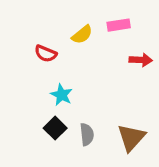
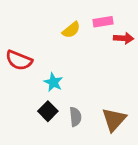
red semicircle: (46, 54) -> (19, 60), moved, size x1.4
red arrow: (141, 60) -> (124, 38), moved

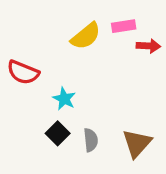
yellow semicircle: (71, 30) -> (86, 36), size x1.4

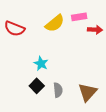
red semicircle: (23, 72) -> (14, 29), moved

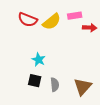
red semicircle: (14, 29) -> (28, 20), moved
black square: (37, 86) -> (35, 81), turned -32

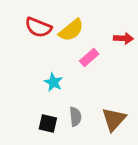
pink rectangle: (75, 16) -> (89, 58), moved, turned -32
black square: (35, 81) -> (48, 123), moved

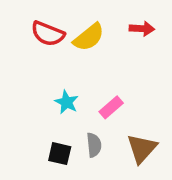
red arrow: (123, 38) -> (142, 29), moved
pink rectangle: (89, 58) -> (111, 107), moved

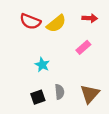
pink rectangle: (111, 107) -> (83, 47), moved
black square: (60, 154) -> (38, 97), turned -32

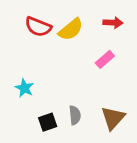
cyan star: (42, 65) -> (24, 88), moved

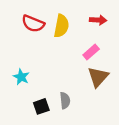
yellow semicircle: (71, 29) -> (61, 26), turned -40
brown triangle: (113, 118) -> (98, 77), moved

